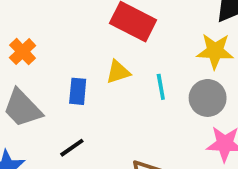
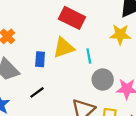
yellow triangle: (118, 72) -> (64, 48), size x1.5
gray circle: (208, 98) -> (103, 80), moved

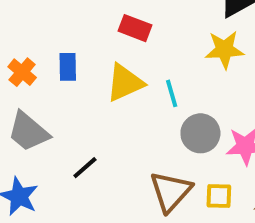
red rectangle: (72, 18) -> (135, 28), size x0.7
blue rectangle: (40, 59) -> (68, 67), moved

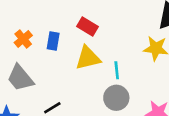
red rectangle: (135, 28) -> (87, 26), moved
gray circle: (200, 133) -> (116, 98), moved

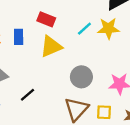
cyan line: (117, 70) -> (84, 29), moved, turned 63

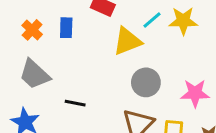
yellow triangle: (51, 46) -> (127, 41), moved
black line: (27, 95) -> (75, 103), turned 49

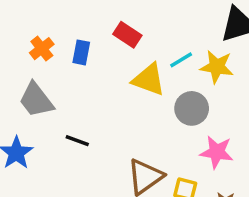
yellow triangle: (127, 41) -> (149, 80), turned 32
gray circle: (146, 82) -> (192, 108), moved

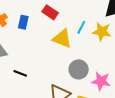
cyan line: (181, 60) -> (81, 27), turned -32
gray circle: (192, 108) -> (79, 69), moved

